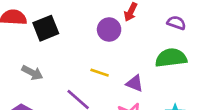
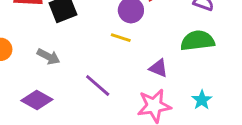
yellow line: (100, 73) -> (121, 38), moved

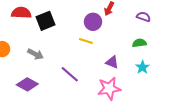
green semicircle: (197, 41) -> (139, 43), size x0.6
cyan star: (202, 100) -> (142, 67), moved

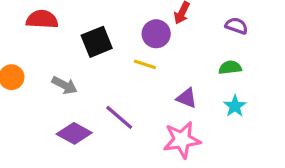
black square: (46, 21) -> (97, 42), moved
purple diamond: (27, 84) -> (74, 133), moved

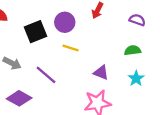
purple circle: (156, 34) -> (65, 22), moved
purple line: (119, 117) -> (46, 75), moved

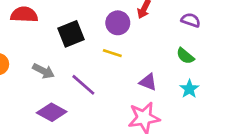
purple circle: (65, 22) -> (118, 23), moved
green semicircle: (133, 50) -> (185, 56), turned -133

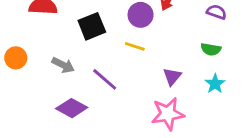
green semicircle: (185, 56) -> (211, 49), turned -30
purple triangle: (148, 82) -> (172, 77), turned 48

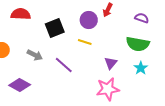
green semicircle: (211, 49) -> (138, 44), size x1.6
purple diamond: (72, 108) -> (20, 85), moved

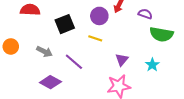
purple semicircle: (142, 18) -> (145, 14), moved
green semicircle: (138, 44) -> (161, 34), moved
purple diamond: (20, 85) -> (50, 82), moved

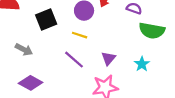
purple line: (74, 62) -> (74, 60), moved

